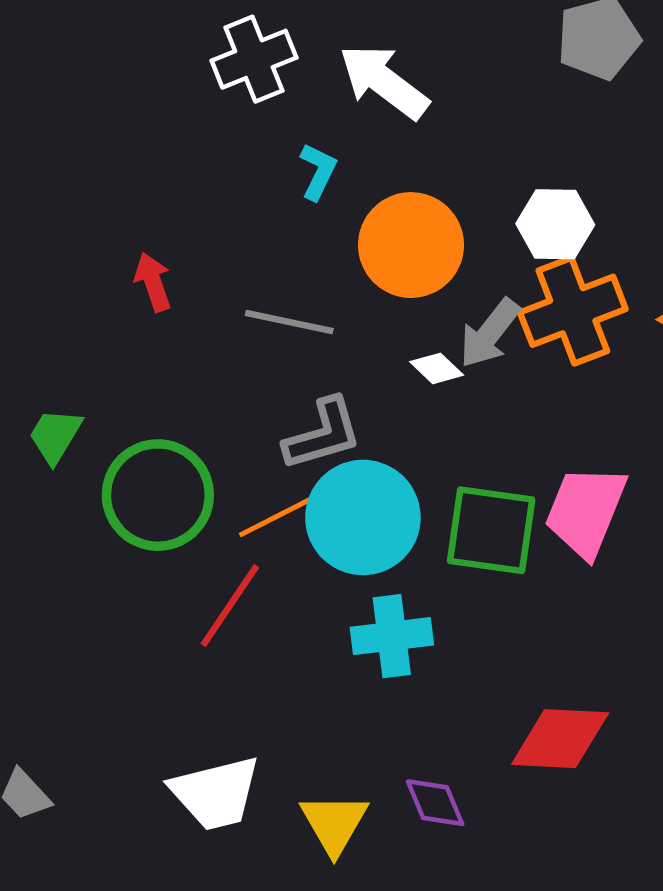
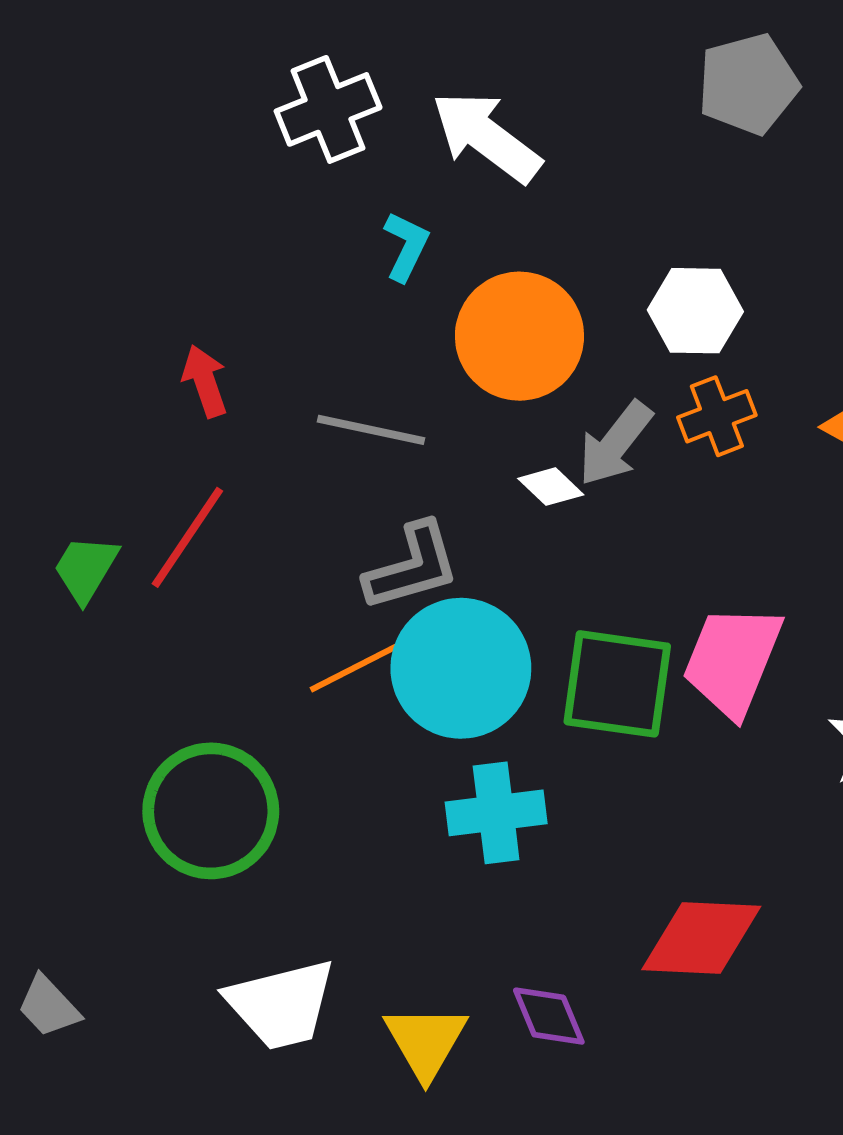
orange cross: (573, 311) -> (717, 416), size x0.6
green circle: (158, 495) -> (211, 811), moved
red line: (230, 606) -> (187, 537), moved

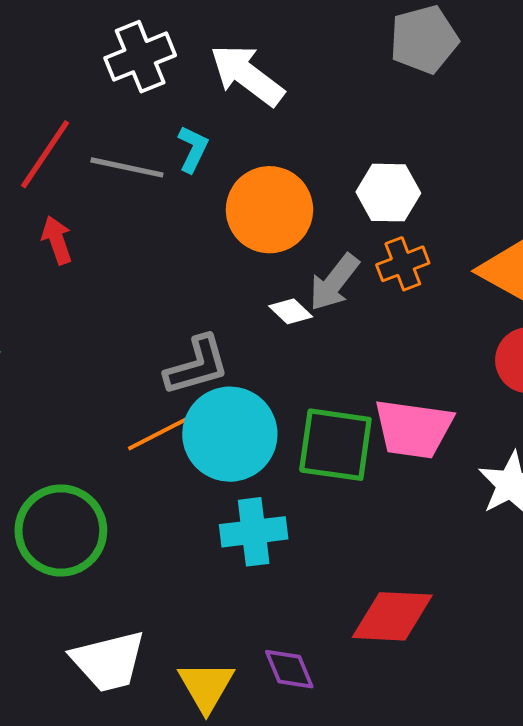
gray line: (371, 430) -> (127, 167), moved
red line: (187, 537) -> (45, 154), moved
pink trapezoid: (732, 660) -> (413, 429), turned -104

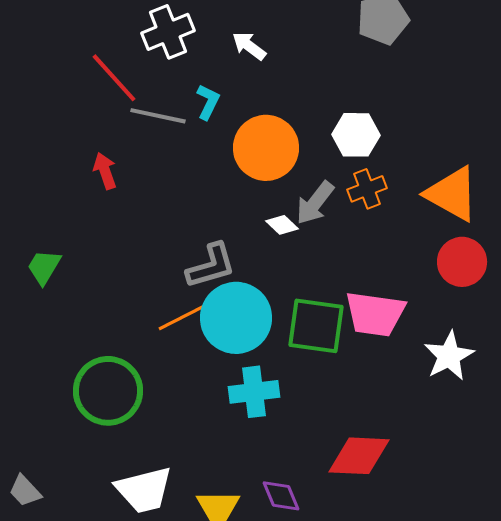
white arrow: (247, 75) -> (249, 46), size x0.6
red line: (45, 154) -> (114, 78), moved, turned -76

